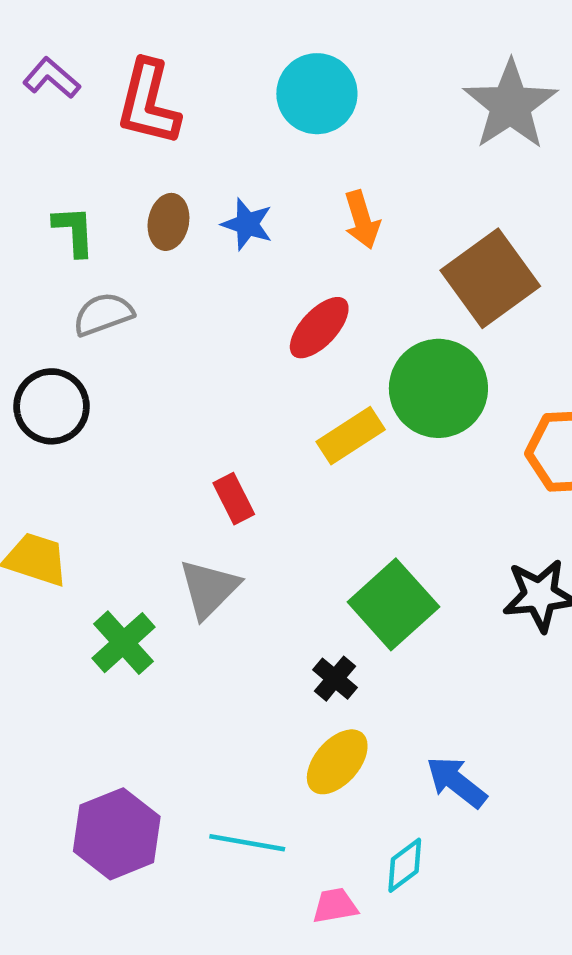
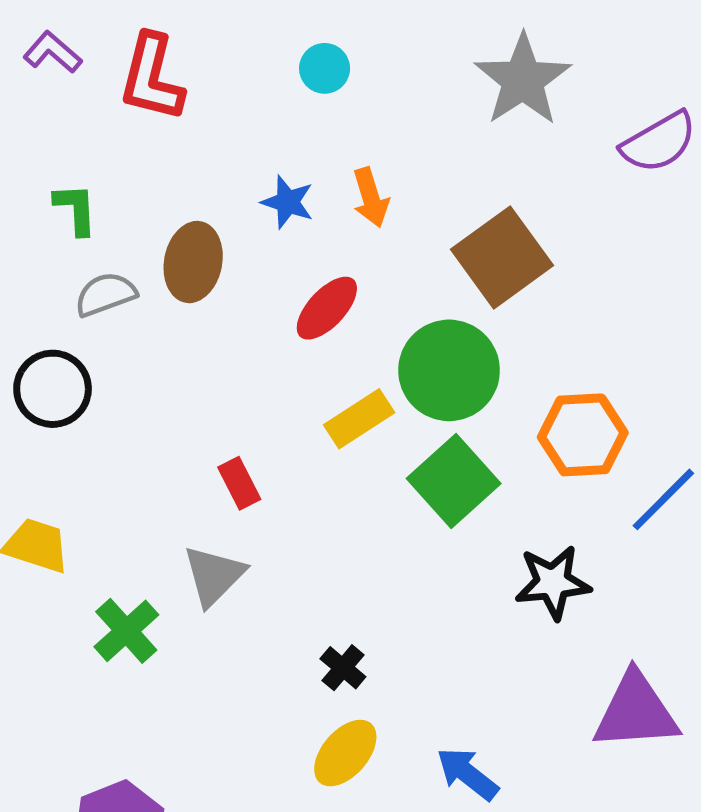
cyan circle: (317, 94) -> (325, 68), size x0.6
brown ellipse: (168, 222) -> (193, 262), moved, size x1.4
blue star: (247, 224) -> (288, 202), moved
green square: (393, 604) -> (454, 481), moved

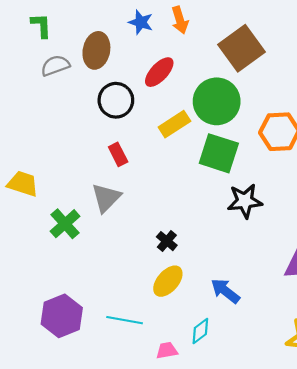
black circle: (53, 389) -> (116, 100), moved
green square: (454, 481) -> (219, 153), turned -30
black star: (553, 582) -> (245, 201), moved

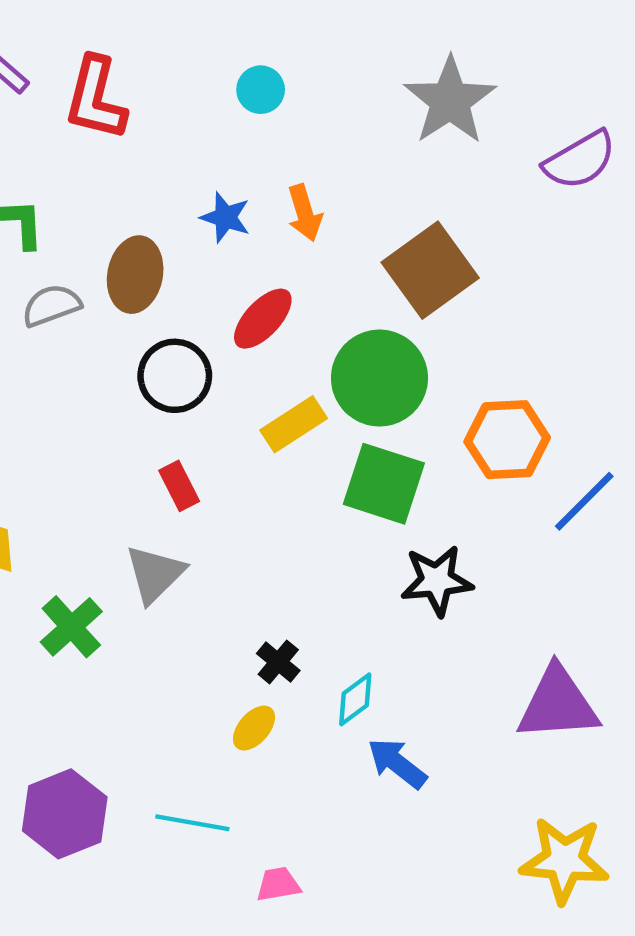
yellow ellipse: (168, 281) -> (254, 728), moved, size x0.7
cyan diamond: (200, 331) -> (355, 699), moved

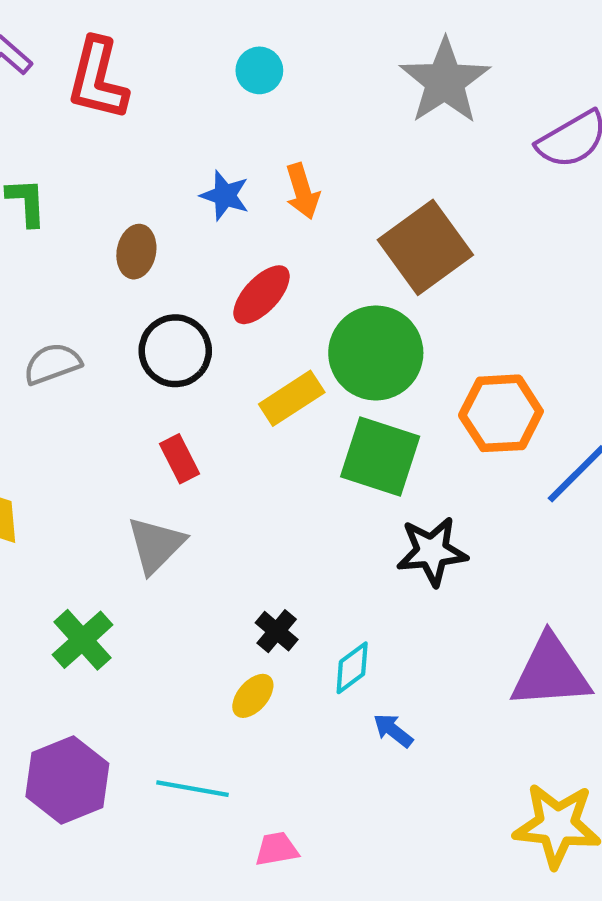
brown ellipse: (135, 275) -> (136, 252), size x0.7
gray semicircle: (51, 305) -> (52, 364), moved
green cross: (71, 627) -> (82, 640), moved
blue arrow: (397, 763) -> (393, 730), size x0.7

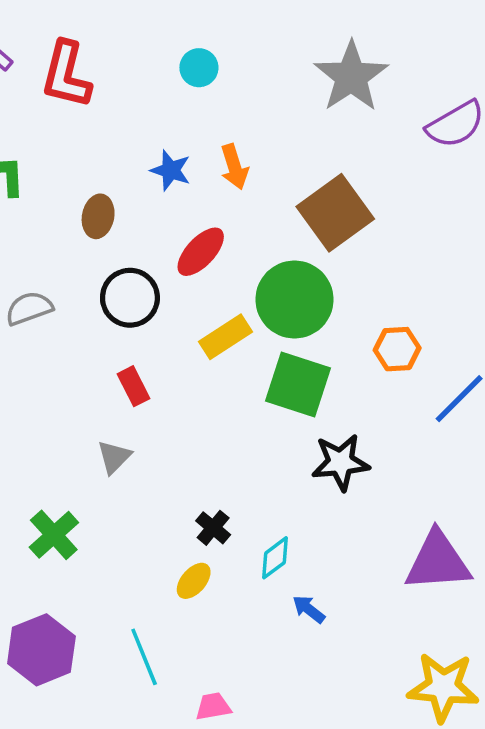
orange hexagon: (501, 413) -> (397, 349), size x0.7
gray triangle: (156, 545) -> (114, 457), size x0.7
cyan line: (192, 789) -> (144, 657), turned 58

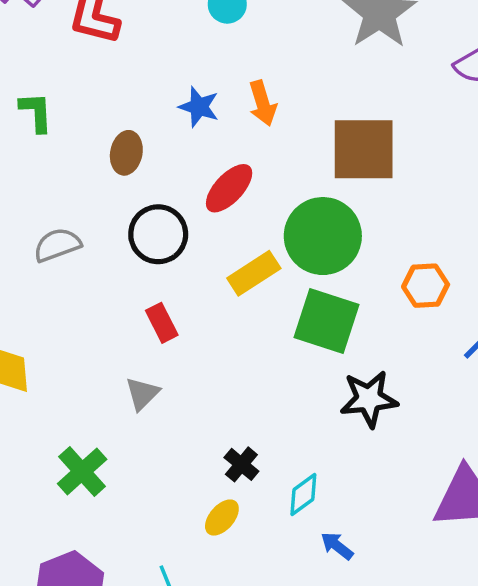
brown square: (335, 213) -> (364, 149), turned 36

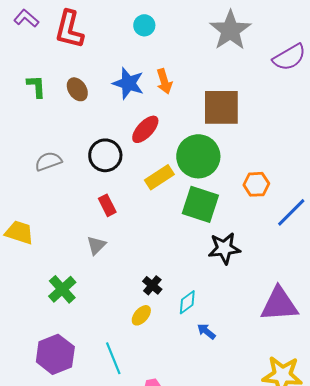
blue star: (199, 107) -> (128, 83), size x1.4
brown ellipse: (126, 153) -> (77, 89), moved, turned -45

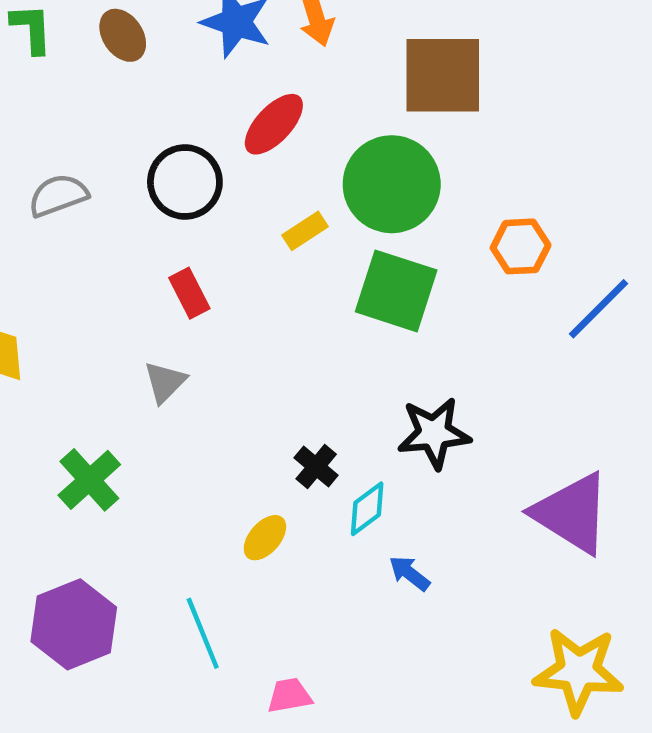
yellow rectangle: (159, 177) -> (305, 231), size x0.7
black star: (224, 248) -> (434, 433), moved
black cross: (152, 285) -> (316, 467), moved
purple triangle: (279, 304) -> (572, 513), turned 36

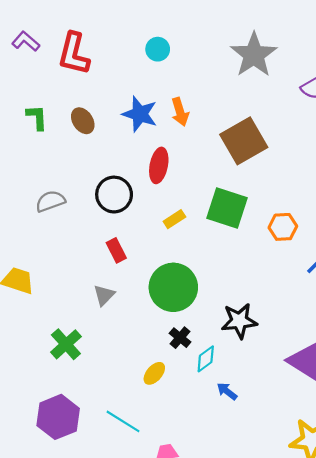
brown square: (443, 75) -> (244, 141), turned -30
red ellipse: (274, 124) -> (159, 165), turned -32
green circle: (392, 184) -> (173, 287), moved
green square: (396, 291) -> (227, 208), moved
cyan line: (203, 633) -> (123, 421), turned -36

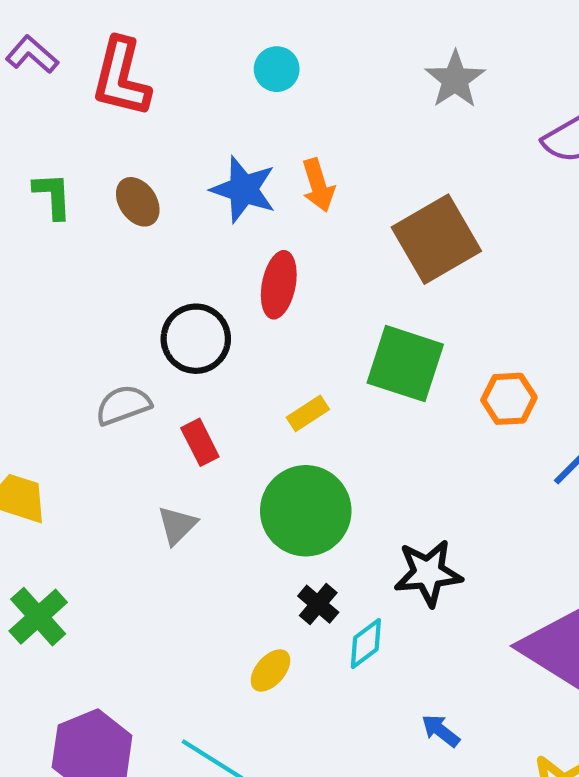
gray star: (254, 55) -> (455, 79), size x0.7
gray semicircle: (50, 201) -> (123, 405), moved
yellow rectangle: (174, 219) -> (308, 413), moved
green cross: (66, 344) -> (38, 617), moved
blue arrow: (227, 391) -> (441, 731), moved

